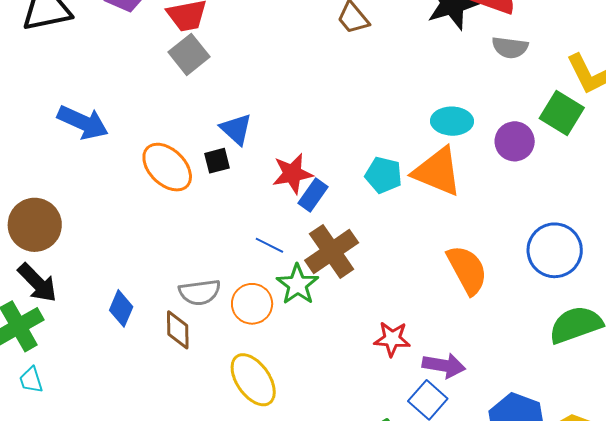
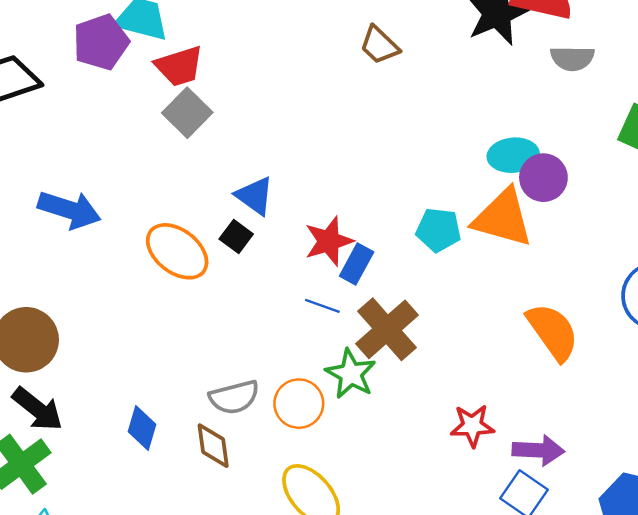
purple circle: (515, 141) -> (543, 178), moved
black square: (217, 161) -> (236, 236), turned -32
blue line: (269, 245) -> (322, 306), moved

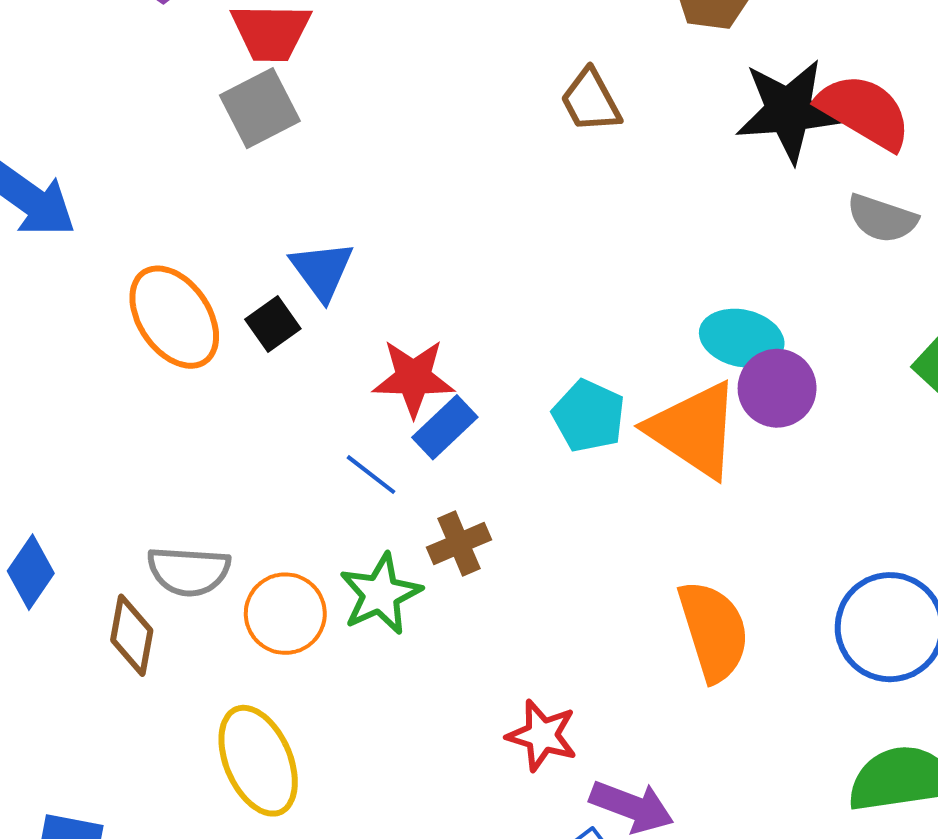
brown cross: (387, 329) -> (459, 543), size x0.6

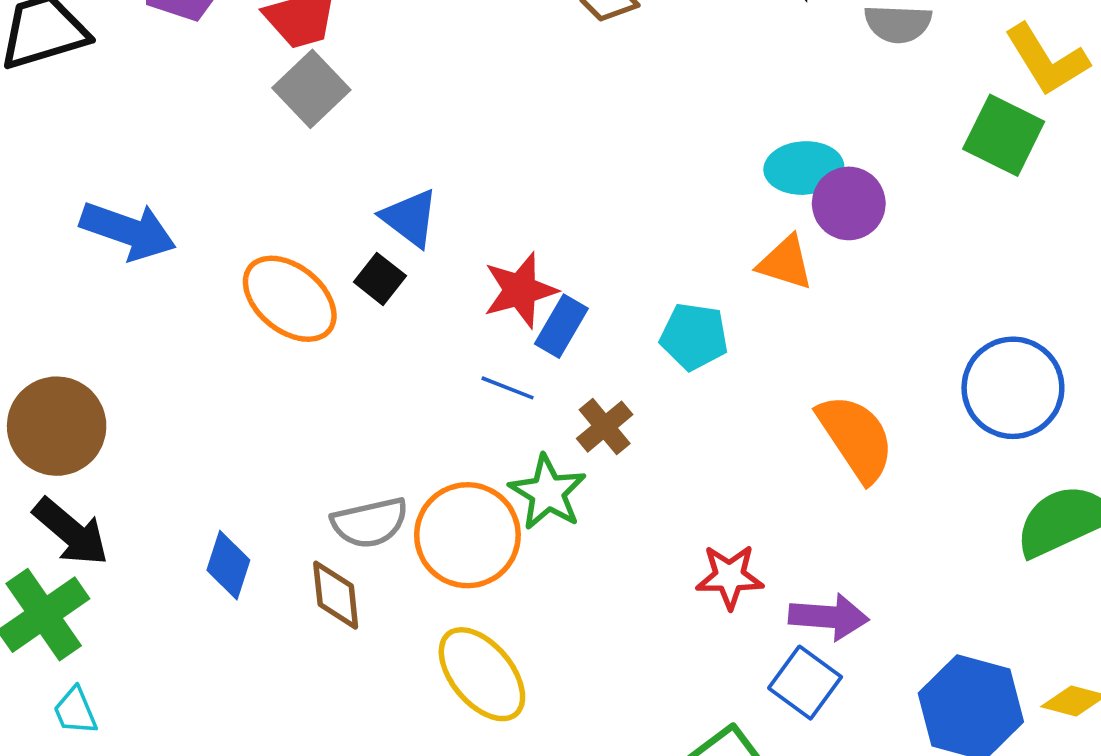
cyan pentagon: (589, 416) -> (694, 336), moved
orange triangle: (694, 430) -> (785, 263), size x0.6
orange circle: (285, 614) -> (467, 535), size x1.4

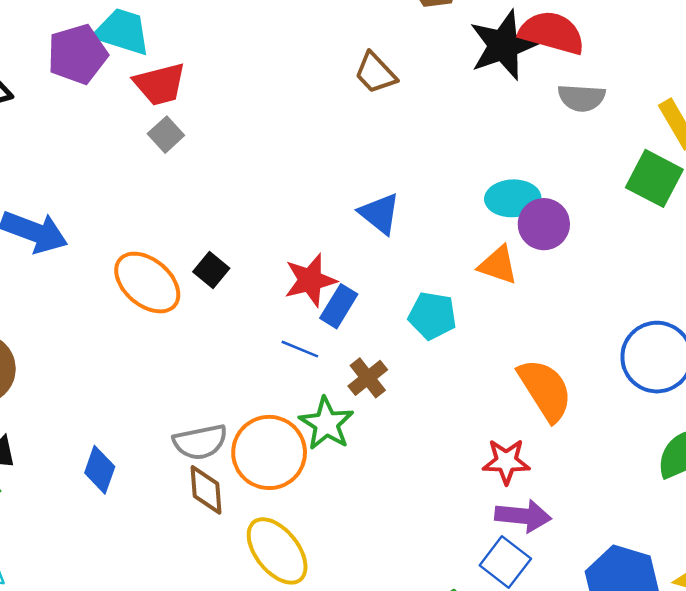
gray square: (311, 89) -> (166, 135), size x0.7
blue triangle: (410, 218) -> (380, 214), moved
red star: (730, 577) -> (506, 461), moved
brown diamond: (336, 595) -> (206, 490), moved

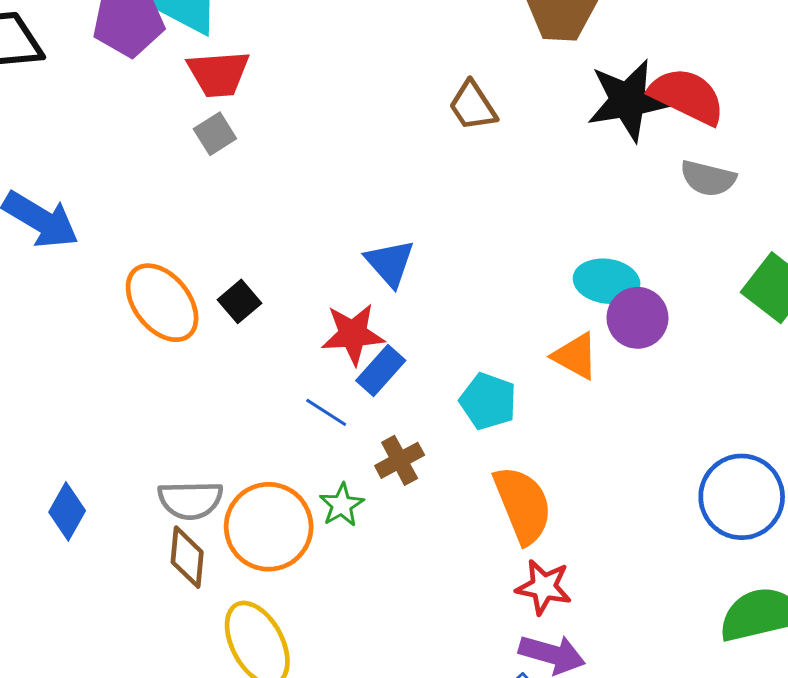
blue triangle: (380, 214) -> (390, 263), moved
orange semicircle: (545, 390) -> (523, 505), moved
green star: (326, 424) -> (342, 505), size x0.7

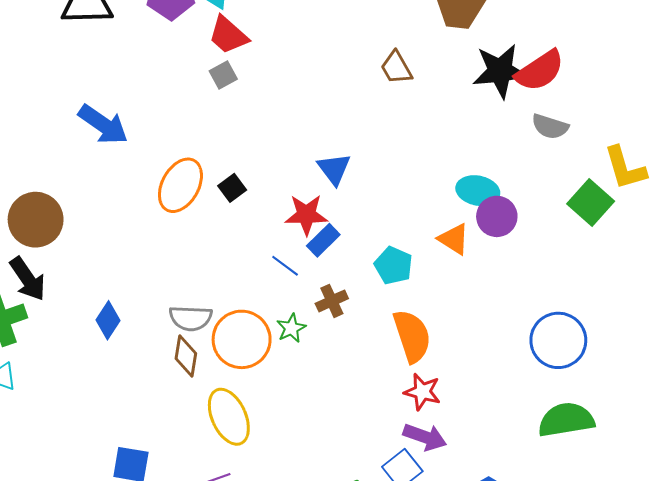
red trapezoid: (218, 74) -> (228, 35), turned 42
red semicircle: (687, 96) -> (540, 71), turned 117
orange ellipse: (162, 303) -> (180, 185), turned 64

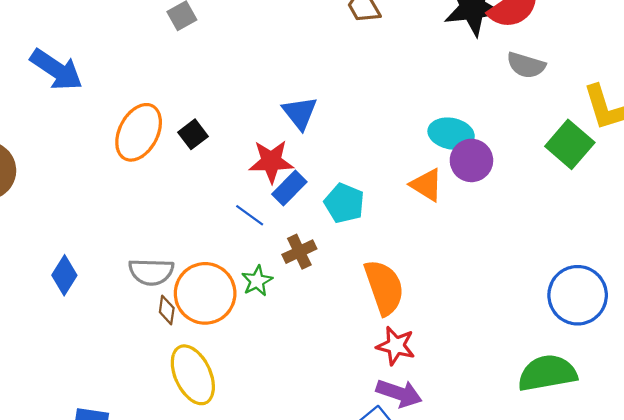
cyan pentagon: (393, 265) -> (344, 203), moved
blue circle: (558, 340) -> (578, 295), moved
brown diamond: (186, 356) -> (167, 310), moved, size x0.7

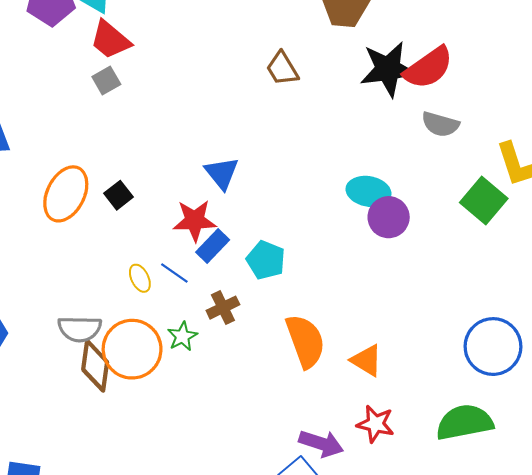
orange triangle: (427, 185) -> (366, 360), moved
brown diamond: (167, 310) -> (95, 366), size x1.8
red star: (396, 346) -> (376, 424), moved
yellow ellipse: (193, 375) -> (140, 278), moved, size x0.5

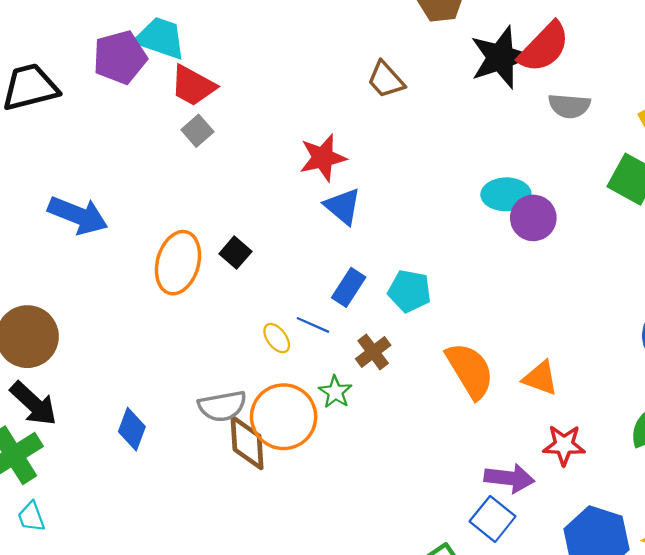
red star: (195, 221) -> (323, 158), moved

